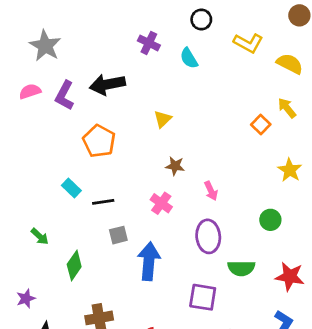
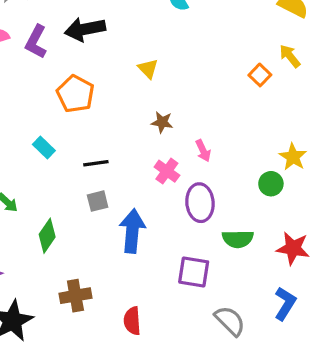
yellow triangle: (163, 119) -> (148, 69), turned -30
yellow star: (290, 170) -> (293, 157), moved
black line: (103, 202) -> (96, 163), moved
pink cross: (161, 203) -> (167, 171), moved

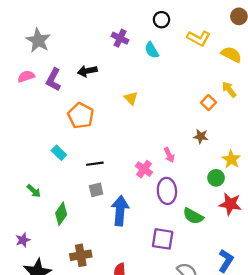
black arrow: (85, 29) -> (87, 71), size x0.7
brown star: (162, 122) -> (201, 136), moved
green semicircle: (238, 239) -> (193, 216), turned 30
red star: (293, 248) -> (230, 204), moved

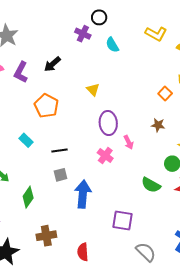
black circle: (161, 20) -> (99, 17), moved
black arrow: (87, 71) -> (52, 64), turned -30
purple ellipse: (167, 191) -> (108, 123), moved
green semicircle: (193, 216) -> (151, 185), moved

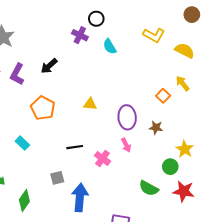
yellow triangle: (93, 90) -> (90, 104), moved, turned -40
purple ellipse: (108, 123) -> (127, 117), moved
black line: (60, 150) -> (75, 147), moved

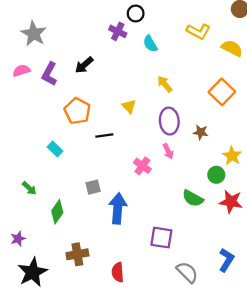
yellow arrow: (183, 83) -> (165, 84), moved
orange square: (163, 96) -> (222, 92), moved, size x1.6
yellow triangle: (90, 104) -> (129, 106), turned 40
black line: (75, 147) -> (104, 136), moved

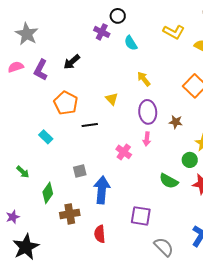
pink arrow: (168, 151) -> (147, 139), turned 32
brown cross: (77, 254) -> (70, 214), moved
red semicircle: (118, 272) -> (100, 234), moved

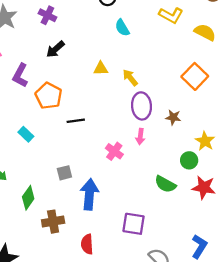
purple cross: (102, 32) -> (47, 15), moved
purple L-shape: (41, 70) -> (20, 75), moved
yellow arrow: (144, 79) -> (130, 78), moved
yellow triangle: (112, 99) -> (101, 69), moved, turned -48

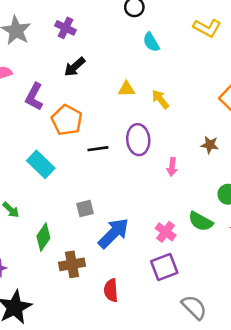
purple ellipse: (141, 106) -> (138, 140), moved
cyan rectangle: (26, 134) -> (41, 164), size x1.5
pink cross: (114, 151) -> (166, 232), moved
blue arrow: (89, 194) -> (114, 233), turned 40
purple square: (134, 224) -> (164, 267), turned -30

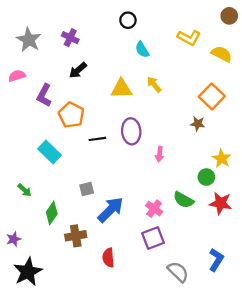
yellow triangle: (127, 89) -> (121, 89), size x1.5
yellow arrow: (160, 99) -> (154, 84), moved
brown star: (210, 145) -> (198, 124), moved

